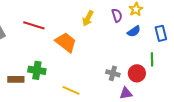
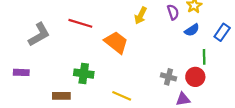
blue rectangle: (161, 33) -> (222, 32), turned 49
green line: (152, 59) -> (204, 57), moved
brown rectangle: (16, 79) -> (61, 96), moved

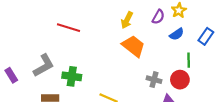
purple semicircle: (173, 12) -> (158, 17), turned 48
gray L-shape: (39, 34) -> (44, 66), moved
orange trapezoid: (116, 42) -> (133, 46), moved
purple rectangle: (21, 72) -> (11, 75), turned 56

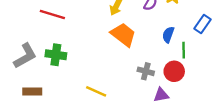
blue semicircle: (177, 34) -> (168, 35), moved, turned 144
green cross: (72, 76) -> (56, 55), moved

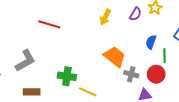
orange trapezoid: (123, 35) -> (115, 57), moved
green cross: (56, 55) -> (67, 76), moved

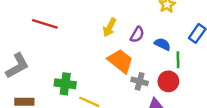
purple semicircle: (135, 14) -> (137, 35), moved
yellow arrow: (105, 17) -> (110, 27), moved
blue semicircle: (151, 42) -> (162, 44), turned 96

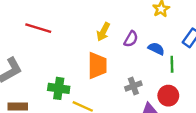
orange trapezoid: (120, 61) -> (97, 66), moved, turned 52
gray cross: (140, 81) -> (133, 86), turned -35
red circle: (168, 81) -> (168, 96), moved

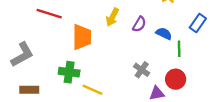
orange trapezoid: (97, 66) -> (82, 37), moved
gray cross: (133, 86) -> (142, 70), turned -35

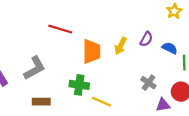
yellow arrow: (112, 17) -> (121, 46), moved

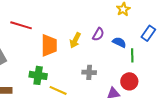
gray cross: (148, 83) -> (89, 72), moved, turned -32

